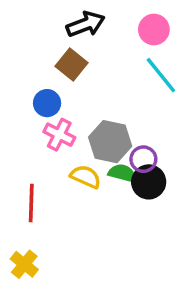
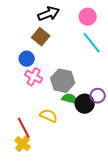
purple circle: (143, 159) -> (98, 96), moved
yellow semicircle: (86, 177) -> (49, 116), moved
red line: (31, 203) -> (24, 128), moved, turned -30
yellow cross: (24, 264) -> (23, 144), moved

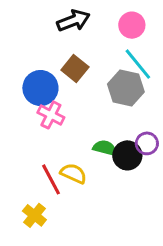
brown square: (41, 37) -> (75, 69), moved
blue circle: (27, 59) -> (40, 88), size x1.5
gray hexagon: (63, 81) -> (126, 88), moved
red line: (24, 128) -> (51, 179), moved

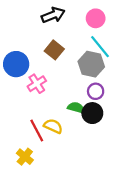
blue circle: (40, 88) -> (16, 64), moved
pink cross: (51, 115) -> (37, 84), turned 30
purple circle: (147, 143) -> (96, 91), moved

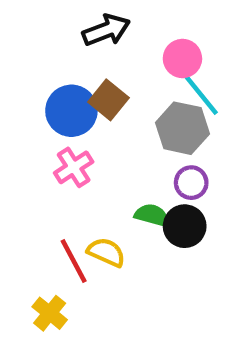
pink circle: (96, 18) -> (182, 59), moved
blue circle: (16, 64) -> (71, 111), moved

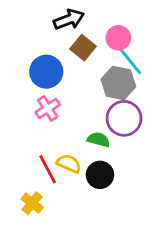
brown square: (108, 100) -> (83, 48), moved
purple circle: (191, 183) -> (124, 118), size x1.6
black circle: (185, 226) -> (100, 175), moved

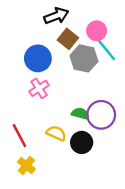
gray hexagon: (118, 83) -> (84, 58), moved
purple circle: (124, 118) -> (101, 115), moved
red line: (48, 169) -> (19, 136), moved

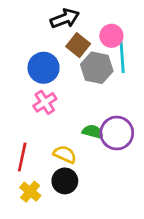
cyan line: (106, 49) -> (122, 57), turned 35
red line: (19, 136) -> (22, 157), turned 40
black circle: (82, 142) -> (65, 181), moved

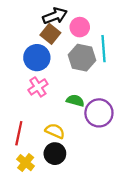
pink circle: (111, 36) -> (80, 27), moved
brown square: (78, 45) -> (50, 34), moved
green semicircle: (93, 132) -> (75, 101), moved

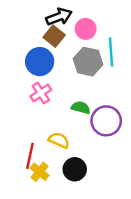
red line: (19, 133) -> (30, 156), moved
black circle: (55, 154) -> (75, 169), moved
yellow cross: (26, 163) -> (40, 172), moved

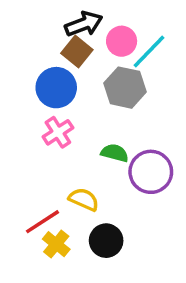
cyan line: (111, 52) -> (149, 51), moved, turned 48
red line: (30, 156) -> (42, 222), turned 45

